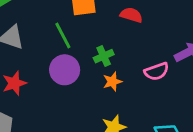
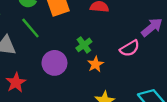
green line: (63, 35) -> (30, 28), moved

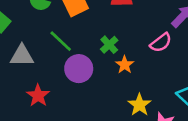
green line: (30, 28) -> (61, 41), moved

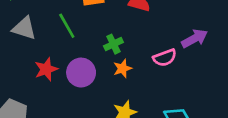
purple circle: (79, 69) -> (81, 73), moved
red star: (38, 96) -> (46, 69), moved

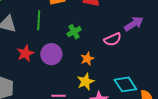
green line: (67, 26) -> (39, 20), turned 36
orange star: (122, 68) -> (87, 59), moved

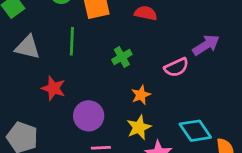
red star: (25, 53) -> (53, 88), turned -30
purple circle: (51, 54) -> (89, 116), moved

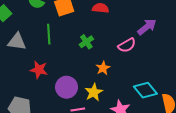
yellow star: (139, 127) -> (94, 92), moved

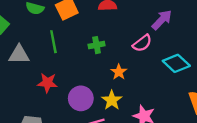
green cross: (86, 42) -> (97, 45), turned 32
cyan diamond: (145, 90) -> (176, 63), moved

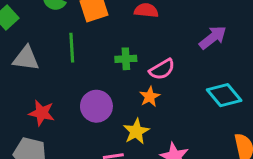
pink semicircle: (142, 43) -> (162, 69), moved
red star: (47, 83) -> (42, 113), moved
purple circle: (81, 98) -> (96, 106), moved

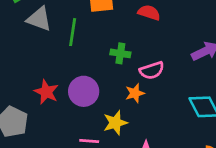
gray triangle: (26, 58) -> (39, 19), moved
red star: (42, 113) -> (46, 92), moved

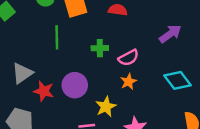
gray triangle: (39, 19) -> (22, 73), moved, turned -45
orange star: (135, 93) -> (129, 82), moved

